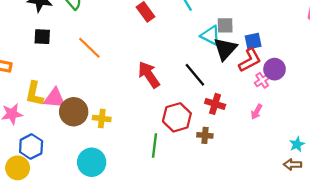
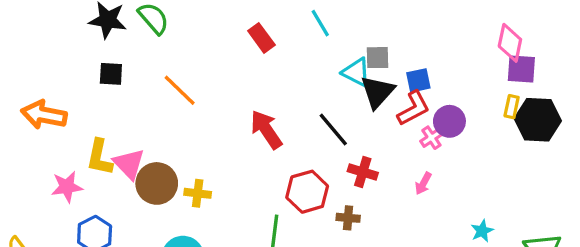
pink triangle: (55, 98) -> (129, 164), turned 40

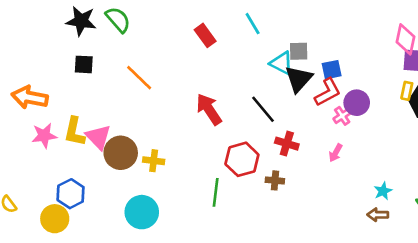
pink star: (67, 187) -> (44, 136), moved

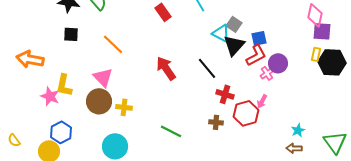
gray square: (299, 51) -> (234, 24), turned 35
pink star: (44, 136) -> (50, 96), moved, turned 30
pink triangle: (98, 137) -> (103, 77), moved
red hexagon: (242, 159) -> (246, 113), moved
green line: (216, 192) -> (171, 131), turned -70

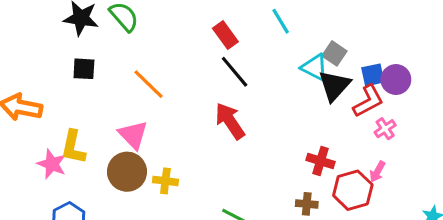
purple circle: (278, 63) -> (396, 80), moved
black line: (207, 68) -> (235, 72), moved

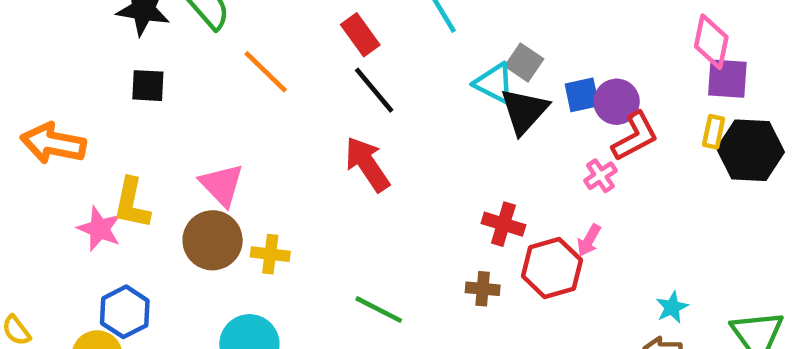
orange line: (149, 84) -> (266, 72), moved
red L-shape: (368, 101) -> (635, 136), moved

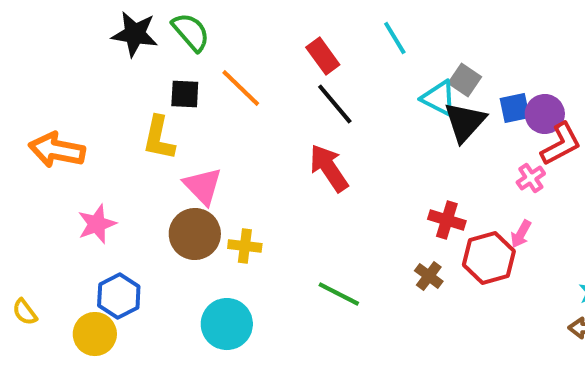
black square: (148, 86) -> (185, 94), moved
yellow L-shape: (132, 203) -> (159, 138), moved
pink star: (99, 229) -> (97, 224), turned 30
brown cross: (483, 289) -> (429, 276), turned 32

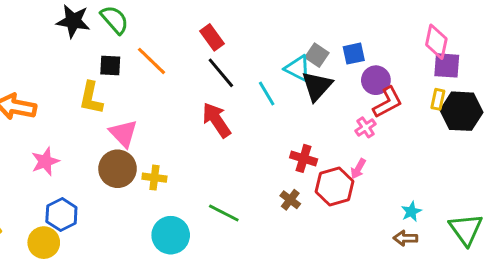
cyan line: (395, 38) -> (267, 93), moved
blue square: (515, 108) -> (354, 54), moved
cyan circle: (227, 324) -> (171, 235), moved

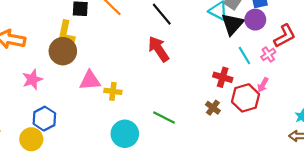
purple circle: (376, 80) -> (255, 20), moved
cyan line: (267, 93) -> (244, 56), moved
pink triangle: (123, 133) -> (90, 81), moved, turned -50
brown circle: (118, 169) -> (63, 51), moved

